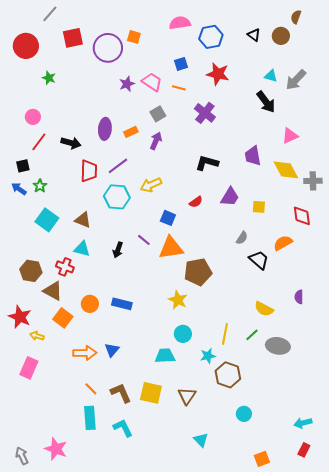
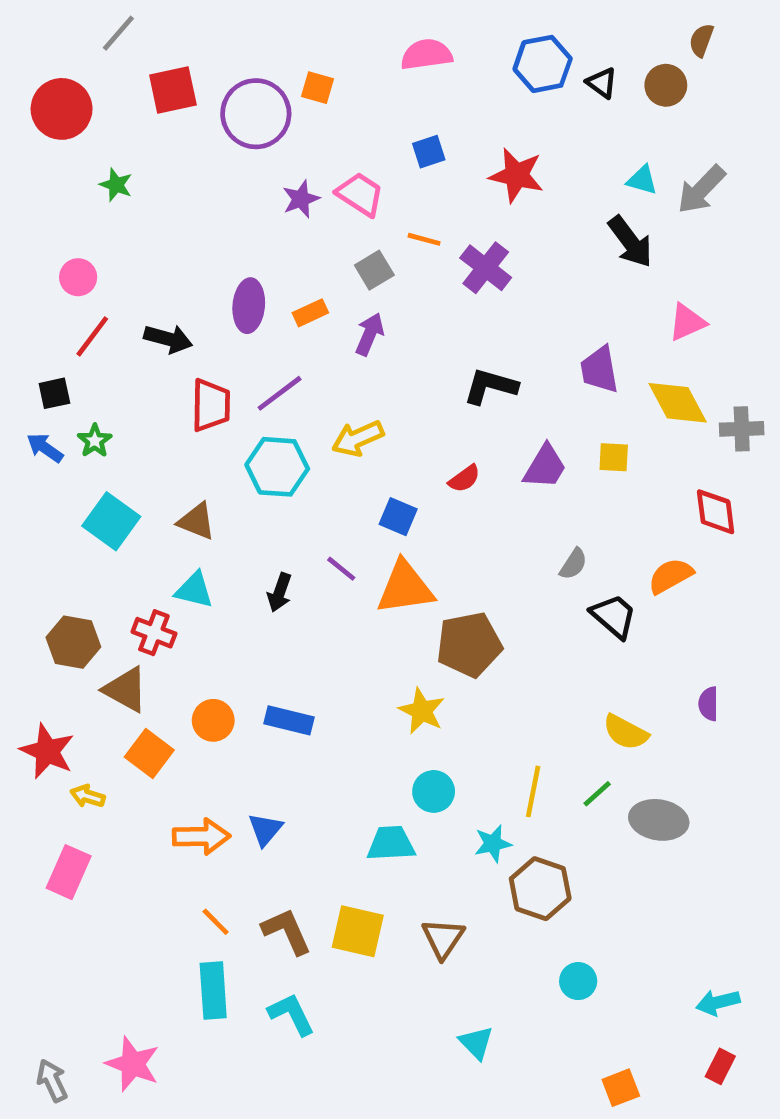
blue hexagon: (211, 37) -> (543, 64), moved
orange line: (179, 88) -> (424, 239), moved
yellow square: (259, 207) -> (614, 457), moved

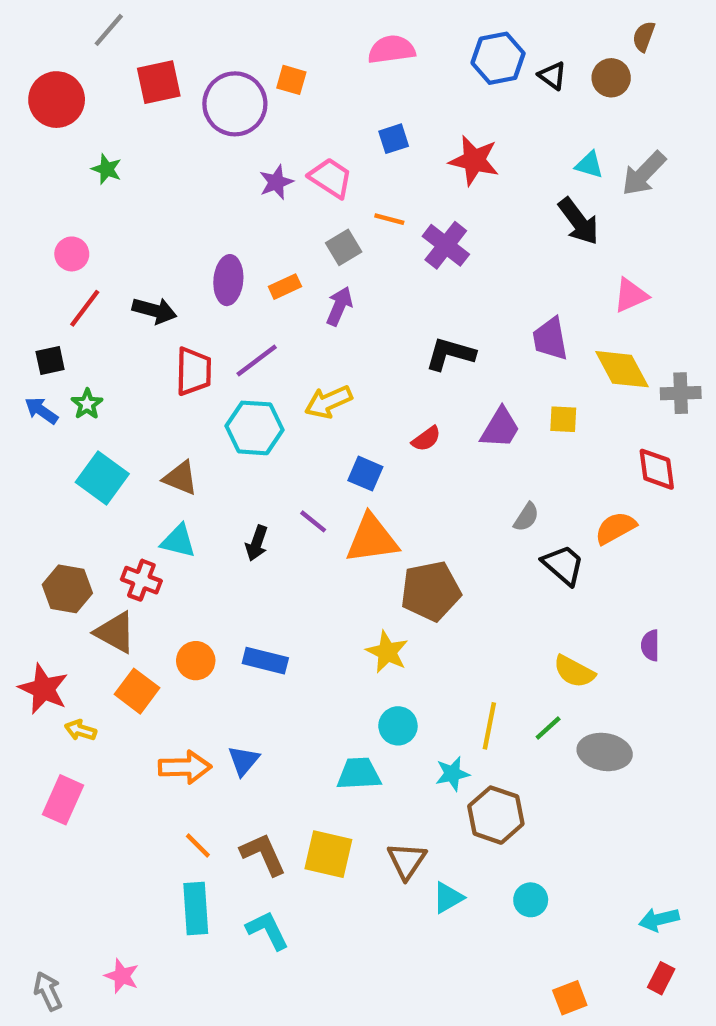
cyan triangle: (476, 1043) -> (448, 898), moved, turned 44
pink star: (133, 1064) -> (122, 976), size x0.7

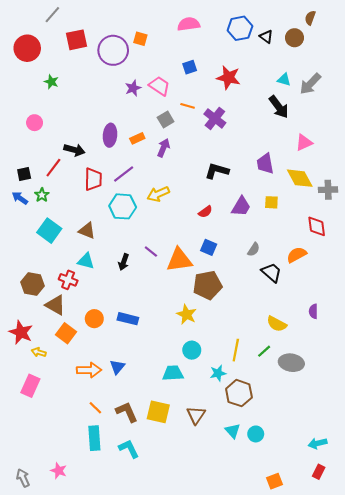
red line: (85, 308) -> (53, 168), moved
blue square: (365, 474) -> (209, 247), moved
cyan triangle: (448, 898) -> (233, 431), moved, turned -42

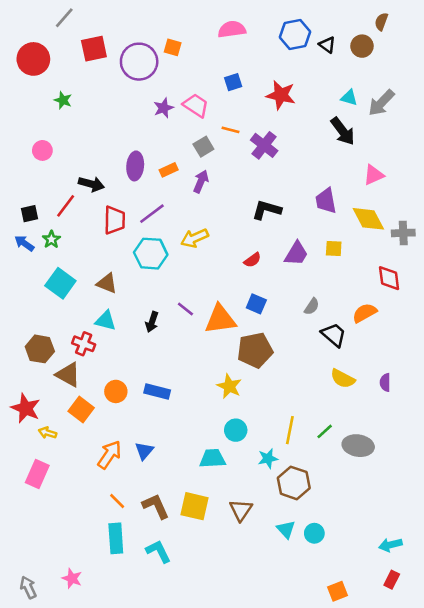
yellow semicircle: (277, 324) -> (343, 379), moved
orange arrow: (89, 370) -> (109, 455), turned -55

